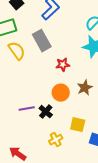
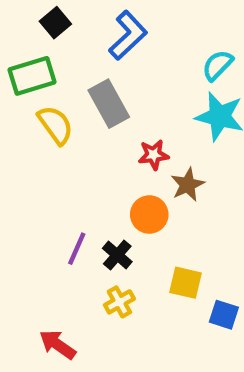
brown star: (85, 88) -> (188, 185), moved
purple line: (27, 109) -> (77, 249), turned -56
yellow cross: (56, 140) -> (119, 302), moved

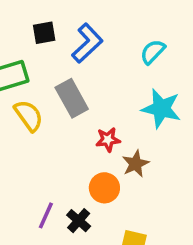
black square: (55, 23) -> (44, 33), moved, turned 30
cyan semicircle: (217, 65) -> (153, 52), moved

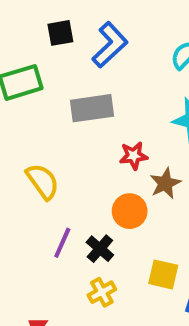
gray rectangle: (72, 98) -> (92, 108), turned -69
yellow semicircle: (29, 115) -> (43, 181), moved

